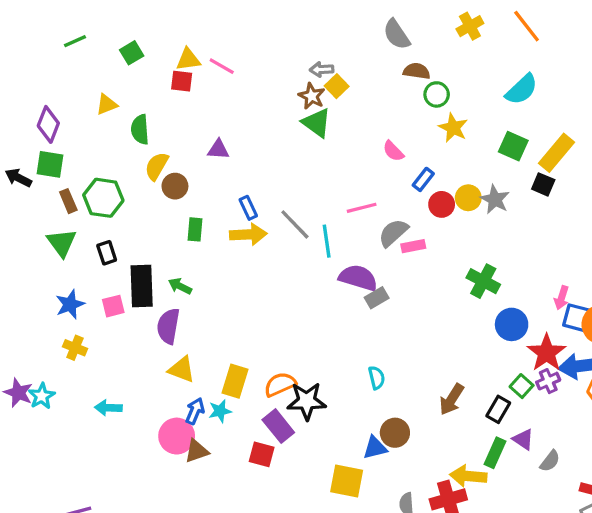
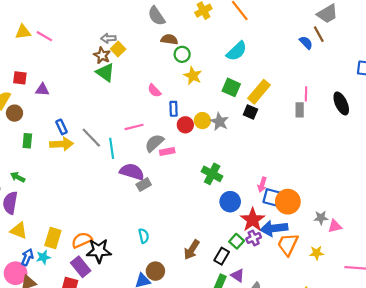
red square: (182, 81) -> (20, 78), moved
blue rectangle: (423, 179) -> (174, 109), turned -40

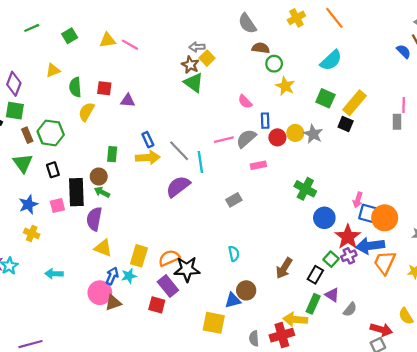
brown circle: (14, 113) -> (99, 176), moved
gray semicircle: (154, 143) -> (246, 139), moved
purple semicircle: (132, 172) -> (178, 187), moved, turned -55

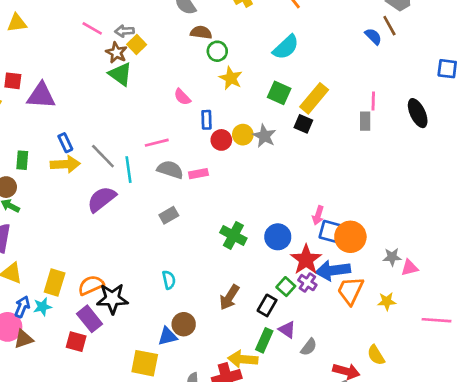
pink line: (130, 45) -> (92, 28), moved
purple triangle: (128, 101) -> (41, 96), size x1.6
gray semicircle: (246, 139) -> (170, 170), moved, turned 60
green cross: (305, 189) -> (233, 235), moved
purple cross: (349, 256) -> (307, 283), turned -32

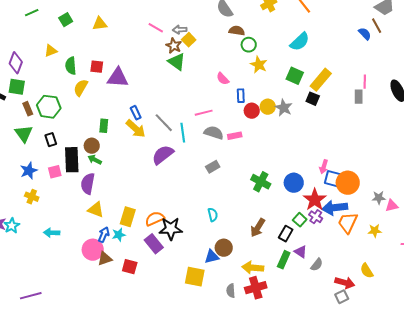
yellow arrow: (65, 164) -> (136, 129), turned 45
red square: (76, 342) -> (130, 267), moved
yellow arrow: (243, 359) -> (253, 268), moved

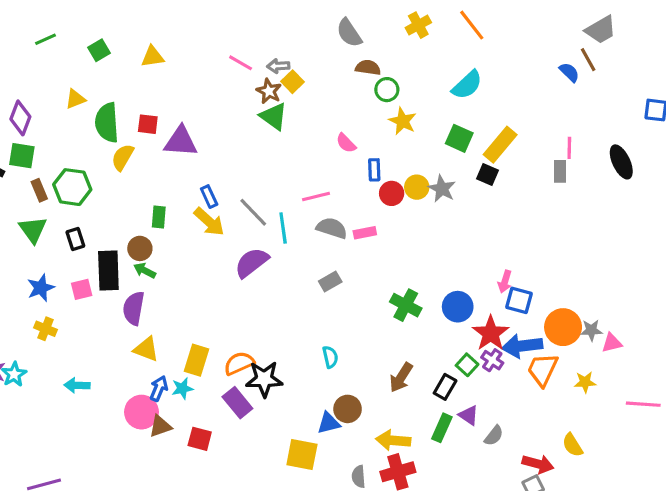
green semicircle: (71, 66) -> (107, 123), size x1.4
orange circle: (348, 183) -> (563, 327), moved

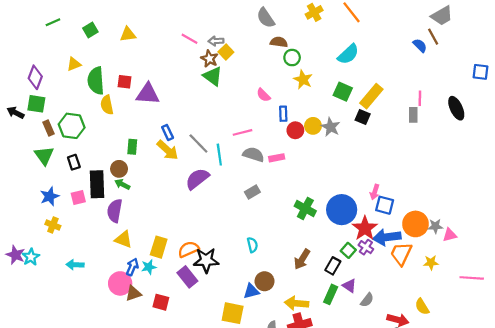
yellow semicircle: (123, 157) -> (107, 105), turned -42
blue circle: (458, 307) -> (342, 210), size x1.4

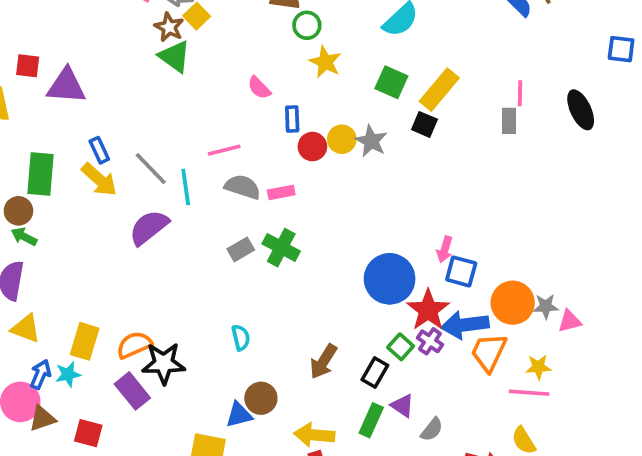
green rectangle: (132, 147) -> (40, 174), size x1.6
green cross: (305, 209) -> (281, 248), moved
pink line: (472, 278) -> (529, 393), moved

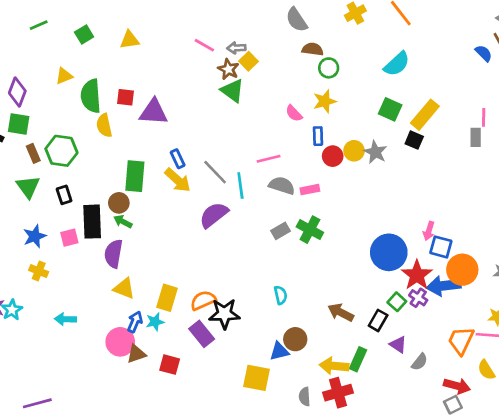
yellow star: (325, 62) -> (325, 101), moved, turned 30
orange circle: (513, 303) -> (462, 270), moved
orange trapezoid: (489, 352) -> (461, 341), moved
brown arrow: (323, 361) -> (341, 312), turned 85
green rectangle: (371, 420) -> (358, 359), moved

